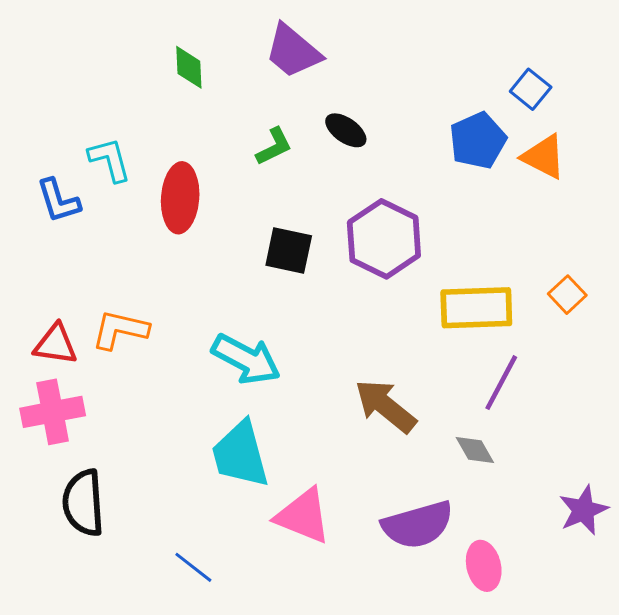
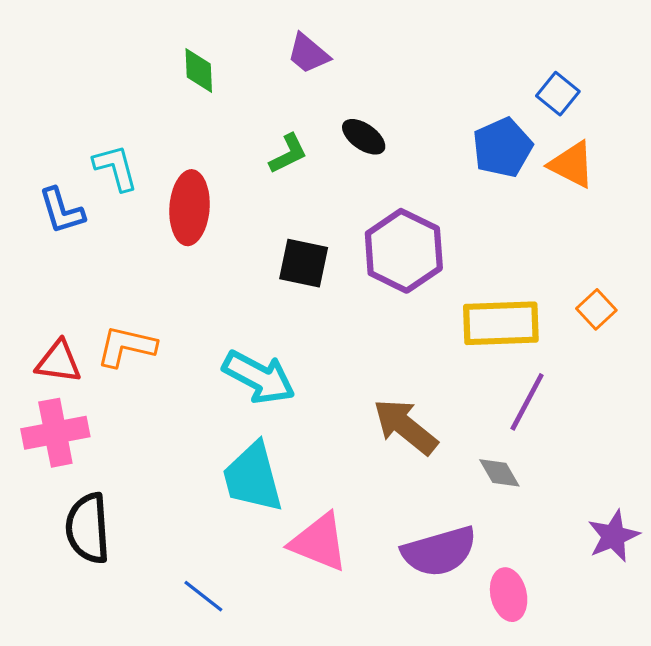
purple trapezoid: (293, 51) -> (308, 54), size x0.7

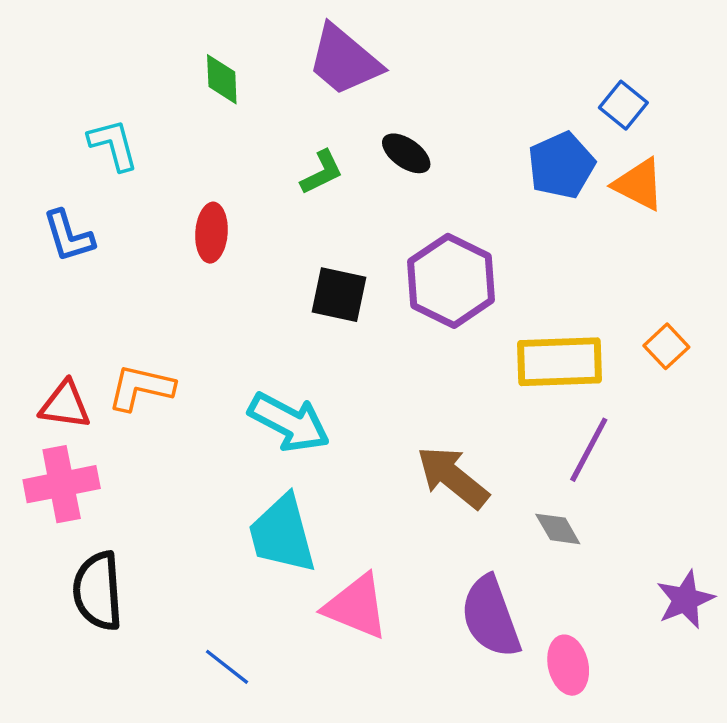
purple trapezoid: (308, 54) -> (344, 60), size x1.6
cyan L-shape: (116, 168) -> (113, 145), moved
red ellipse: (190, 208) -> (211, 233), size x0.7
purple semicircle: (439, 551) -> (491, 617), turned 86

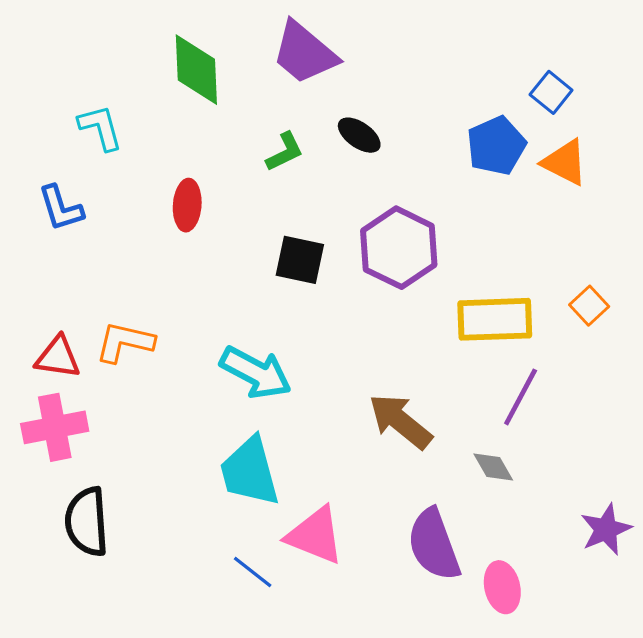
green diamond: (222, 79) -> (196, 70), size x1.6
blue line: (227, 667) -> (253, 572), moved

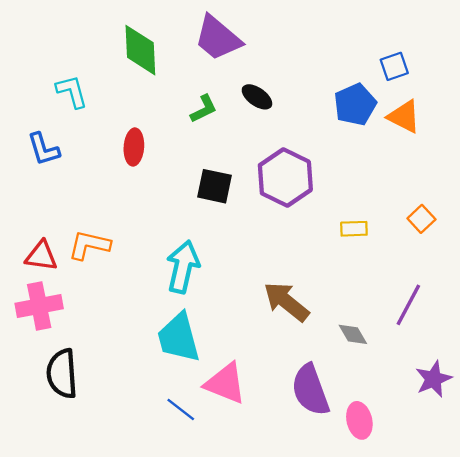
blue square: (551, 92) -> (394, 66), turned 32
yellow rectangle: (495, 319) -> (354, 229), size x0.5
cyan arrow: (256, 373) -> (183, 267), turned -105
purple line: (521, 397) -> (408, 305), moved

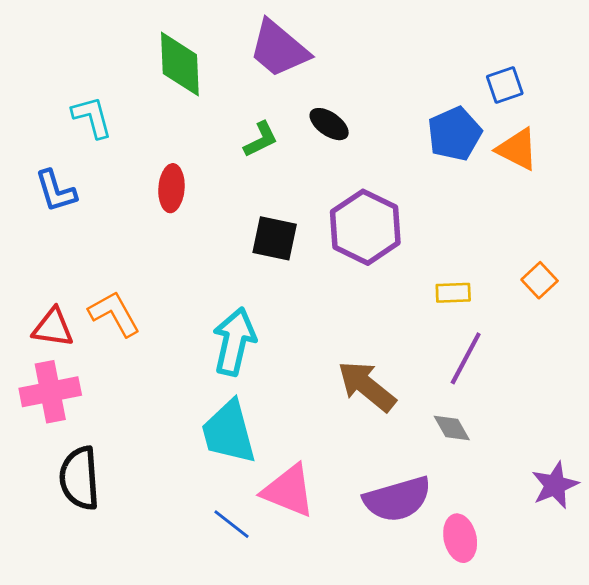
orange L-shape: (89, 245) -> (114, 314), turned 48
purple line: (408, 305) -> (466, 358), moved
purple semicircle: (310, 390) -> (397, 499), turned -86

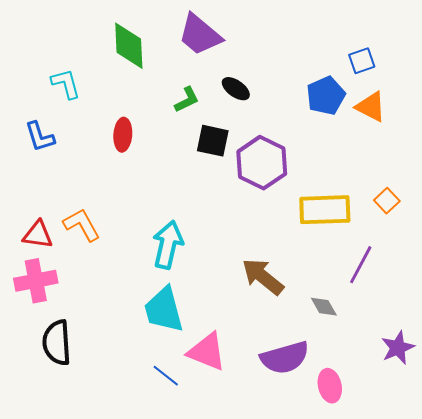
black square: (275, 238) -> (213, 141), moved
yellow rectangle: (453, 293) -> (325, 210), size x2.0
purple line: (466, 358) -> (361, 265), moved

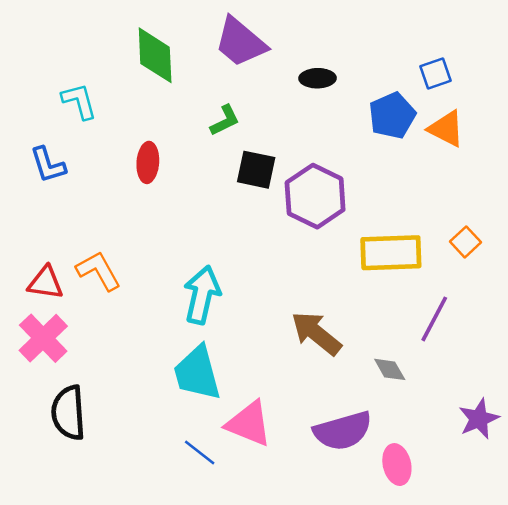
black ellipse: (236, 89) -> (318, 78), moved, turned -36
pink cross: (36, 281) -> (43, 338), turned -33

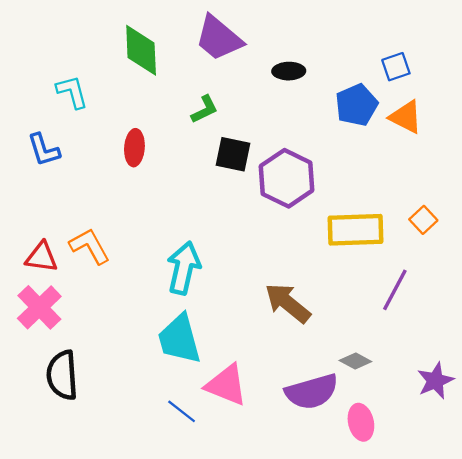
gray diamond: (390, 369) -> (355, 361), moved, turned -32

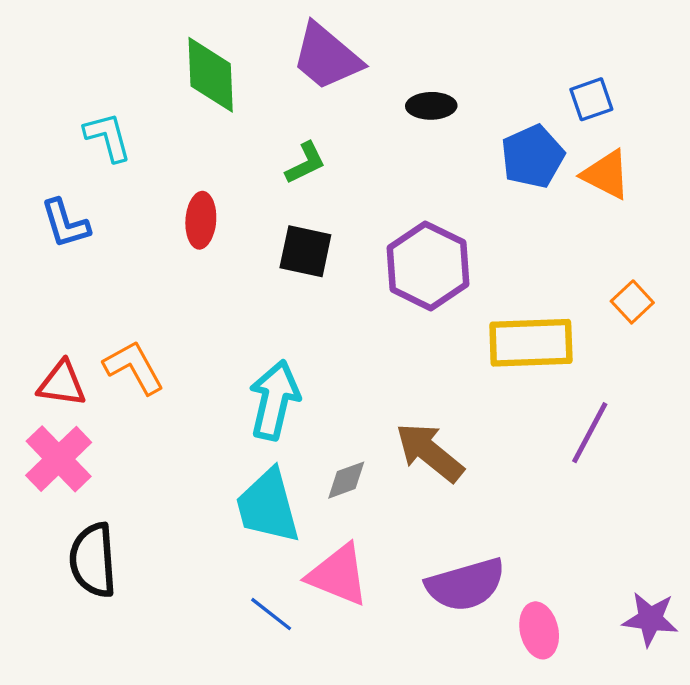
black square: (233, 154) -> (305, 251), moved
orange square: (423, 220) -> (632, 302), moved
gray diamond: (355, 361) -> (346, 480), moved, turned -48
purple star: (435, 381) -> (650, 619), moved, turned 30

